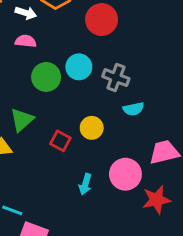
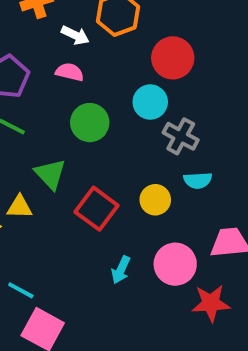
cyan circle: (79, 67) -> (150, 102), moved
green triangle: (22, 120) -> (50, 174), turned -40
yellow circle: (92, 128) -> (155, 200), moved
red square: (60, 141) -> (96, 209), size x1.5

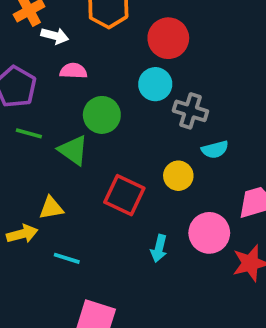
white arrow: (75, 35) -> (55, 36), moved
green triangle: (50, 174) -> (73, 150), moved
cyan line: (21, 290) -> (67, 258), moved

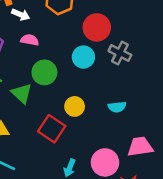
gray cross: (190, 111) -> (120, 53), moved
yellow circle: (178, 176) -> (75, 106), moved

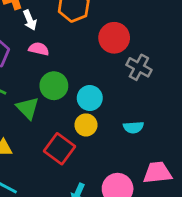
white arrow: (21, 15) -> (30, 20), turned 42
cyan circle: (83, 57) -> (90, 98), moved

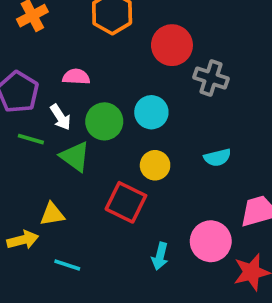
white arrow: (30, 20) -> (60, 117), moved
cyan circle: (90, 98) -> (151, 112), moved

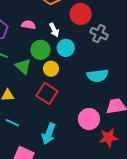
white arrow: (60, 117) -> (54, 30), moved
cyan semicircle: (217, 158) -> (98, 76), size x1.5
yellow circle: (155, 165) -> (51, 69), moved
cyan arrow: (160, 256) -> (49, 134), moved, size x1.5

